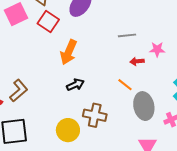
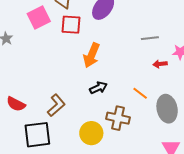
red square: (48, 21) -> (71, 25), turned -30
orange line: (125, 85) -> (140, 93), moved
brown L-shape: (19, 91) -> (56, 105), moved

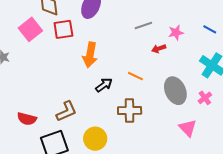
orange line: (140, 93) -> (135, 76), moved
brown L-shape: (56, 105) -> (66, 111), turned 30
yellow circle: (91, 133) -> (95, 139), moved

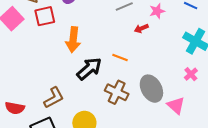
black arrow: (104, 85) -> (89, 69), size x1.5
gray ellipse: (175, 91) -> (151, 89), moved
brown cross: (130, 110) -> (117, 92), turned 30

